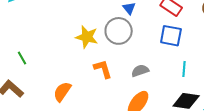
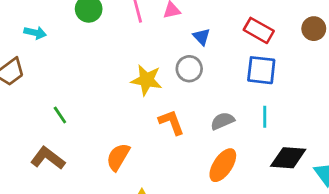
gray circle: (119, 31) -> (189, 69), size x0.7
cyan line: (184, 69) -> (265, 117), moved

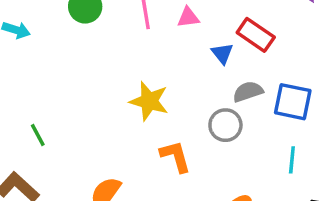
red rectangle: (259, 30) -> (256, 35), moved
gray circle: (189, 69) -> (225, 125), moved
gray semicircle: (222, 121) -> (248, 92), moved

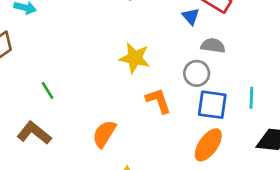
gray semicircle: (248, 92) -> (213, 46), turned 30
blue square: (293, 102) -> (212, 105), moved

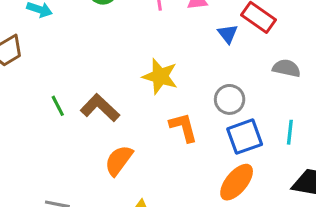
gray semicircle: (213, 46) -> (287, 68), moved
blue square: (212, 105) -> (245, 137), turned -32
brown L-shape: (34, 133) -> (100, 108), moved

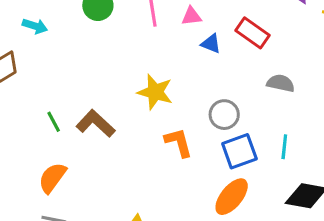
blue triangle: (228, 34) -> (211, 44), moved, turned -30
orange semicircle: (119, 160) -> (52, 178), moved

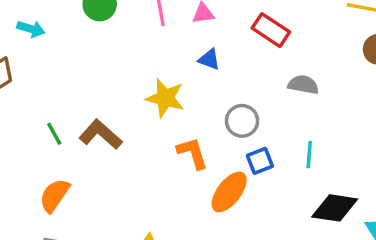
blue triangle: (211, 44) -> (209, 59), moved
blue square: (239, 151) -> (260, 161), size x0.7
orange ellipse: (232, 197) -> (229, 192), moved

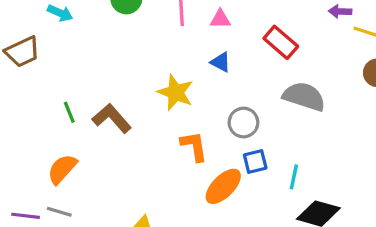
gray semicircle: (303, 85) -> (304, 96), size x1.5
cyan line: (309, 155) -> (294, 177), moved

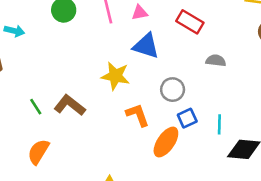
blue triangle: (221, 62) -> (146, 46), size x1.6
gray semicircle: (304, 96) -> (216, 61), size x0.6

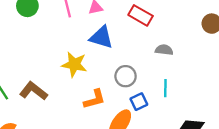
orange L-shape: (138, 115) -> (94, 99), turned 95
cyan line: (219, 124) -> (165, 88), moved

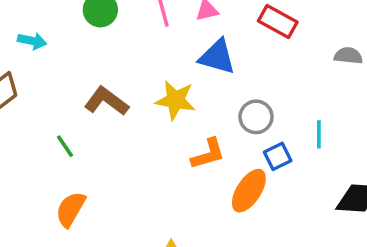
gray semicircle: (164, 50) -> (348, 56), moved
brown L-shape: (33, 91) -> (106, 101), moved

